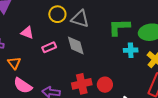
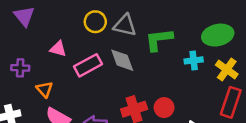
green L-shape: (119, 27) -> (159, 40), moved
pink rectangle: (49, 47) -> (88, 65), size x1.5

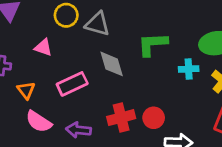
yellow circle: (95, 22) -> (66, 15), moved
gray triangle: (125, 25) -> (97, 24), moved
pink rectangle: (88, 65) -> (72, 84), moved

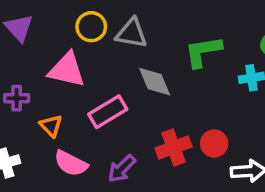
pink triangle: (43, 47) -> (67, 70), size x1.6
purple arrow: (78, 130) -> (122, 169), turned -45

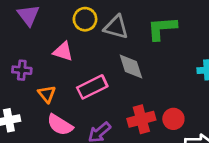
green L-shape: (203, 52) -> (162, 28), moved
pink triangle: (67, 70) -> (63, 51), size x0.7

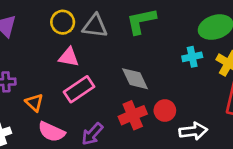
pink triangle: (63, 51) -> (69, 57), moved
gray diamond: (131, 66) -> (135, 79), moved

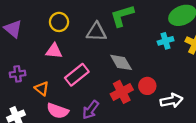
gray triangle: (95, 26) -> (96, 32), moved
pink triangle: (69, 57) -> (54, 51), moved

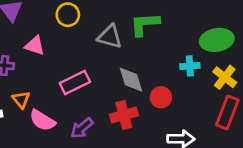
pink triangle: (54, 51) -> (35, 46), moved
red circle: (147, 86) -> (161, 97), moved
orange triangle: (42, 89) -> (21, 100), moved

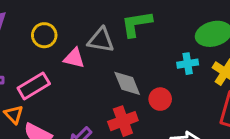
yellow circle: (68, 15) -> (44, 35), moved
pink triangle: (35, 46) -> (74, 58), moved
pink rectangle: (75, 83) -> (34, 86), moved

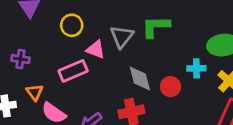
gray triangle: (101, 40) -> (122, 37), turned 50
pink rectangle: (34, 86) -> (73, 71), moved
red circle: (160, 99) -> (171, 87), moved

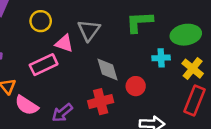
green L-shape: (156, 27) -> (139, 22), moved
red circle: (171, 87) -> (136, 86), moved

